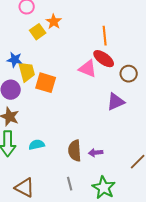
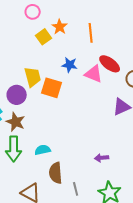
orange line: (105, 36) -> (91, 33), moved
blue star: (15, 60) -> (70, 65), moved
brown semicircle: (75, 151) -> (56, 173), moved

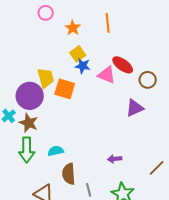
orange line: (91, 33) -> (108, 23), moved
yellow square: (44, 37) -> (78, 54), moved
purple circle: (17, 95) -> (30, 96), size x1.4

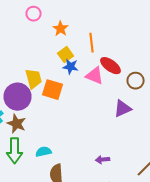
orange line: (108, 23) -> (92, 43), moved

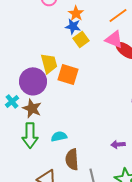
orange line: (92, 43) -> (118, 15), moved, turned 60
blue star: (70, 67) -> (73, 26), moved
pink triangle: (94, 76) -> (114, 39), moved

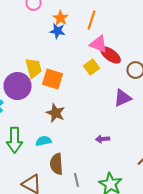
orange line: (118, 15) -> (92, 20), moved, turned -36
yellow square: (81, 39) -> (92, 67), moved
brown star: (32, 108) -> (56, 113), moved
purple arrow: (118, 144) -> (102, 139), moved

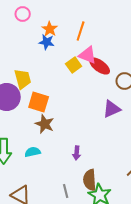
yellow square: (92, 67) -> (74, 65), moved
orange square: (52, 79) -> (39, 102), moved
purple arrow: (102, 139) -> (77, 153), moved, turned -80
brown semicircle: (56, 164) -> (90, 180), moved

